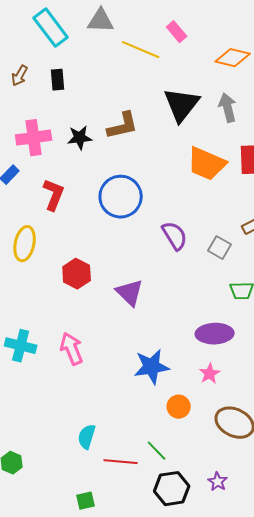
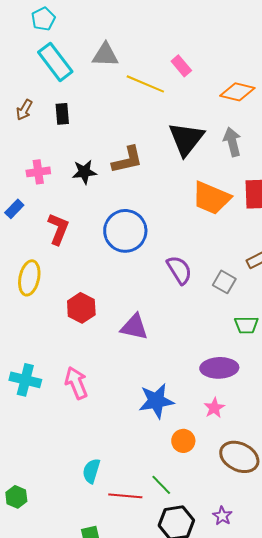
pink cross: (34, 138) -> (38, 172), size x0.7
purple triangle: (130, 293) -> (134, 327), turned -32

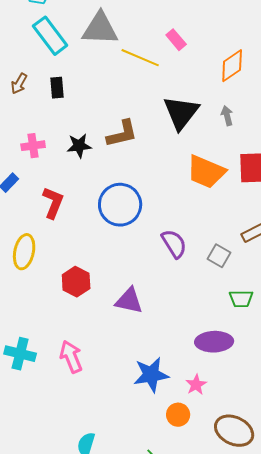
gray triangle: (105, 55) -> (100, 29), size x1.4
orange diamond: (237, 92) -> (232, 66), turned -48
gray arrow: (232, 142) -> (227, 116), size x0.7
pink star: (214, 408) -> (196, 385), moved

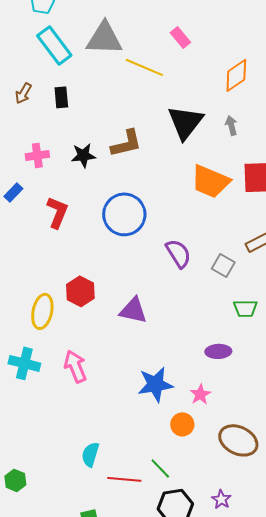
pink rectangle: (176, 40) -> (180, 37), moved
yellow ellipse: (24, 252) -> (42, 311), moved
purple ellipse: (214, 342) -> (218, 351), size x0.7

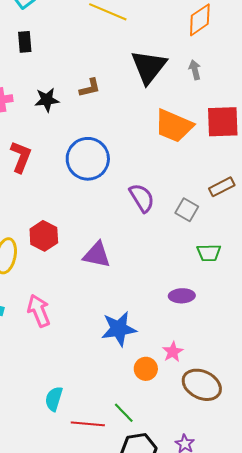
brown L-shape: (126, 143) -> (90, 88), size x0.7
pink star: (200, 394) -> (173, 352), moved

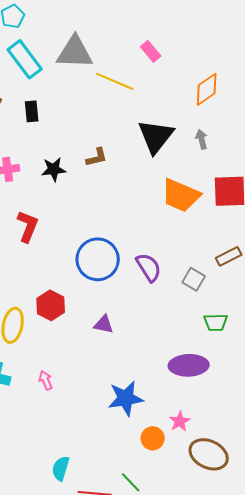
blue circle: (88, 159) -> (98, 259), moved
purple triangle: (97, 255) -> (104, 324), size x0.7
purple ellipse: (182, 296) -> (189, 365), size x1.5
pink arrow: (39, 311) -> (46, 380), size x0.6

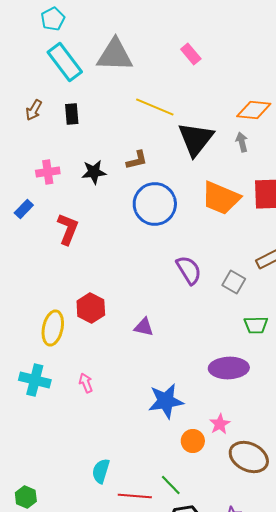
yellow line: (115, 81) -> (155, 107), moved
orange diamond: (207, 89) -> (254, 110), moved, turned 40
blue circle: (98, 259) -> (155, 204), moved

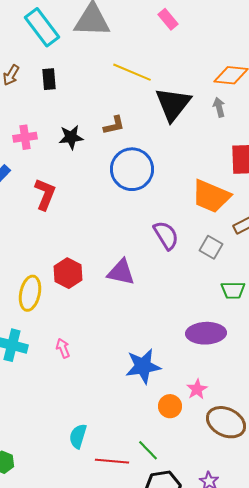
orange trapezoid: (221, 198) -> (211, 196), moved
purple triangle: (144, 327) -> (121, 272), moved, size x1.4

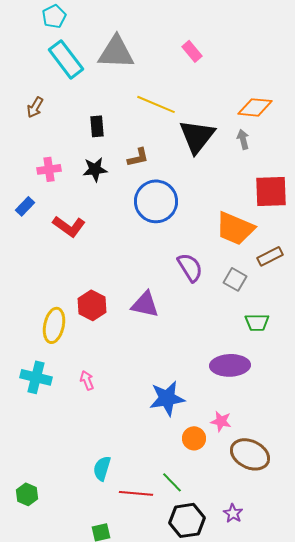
black rectangle: (49, 79) -> (97, 126), moved
red L-shape: (45, 194) -> (69, 226), turned 104
pink star: (197, 389) -> (221, 421), turned -30

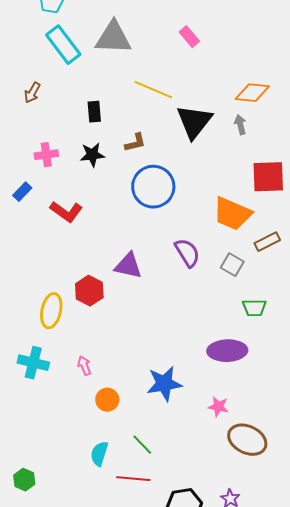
purple triangle: (145, 304) -> (128, 266), moved
orange circle: (194, 438) -> (107, 400), moved
green line: (172, 482) -> (142, 445), moved

